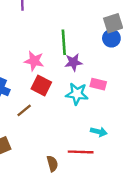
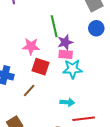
blue circle: (111, 38) -> (96, 28), moved
pink rectangle: (98, 84) -> (66, 54), moved
cyan arrow: (99, 132) -> (67, 102), moved

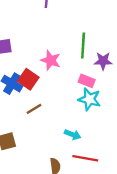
purple star: (65, 42) -> (103, 61), moved
red square: (41, 67) -> (28, 79), moved

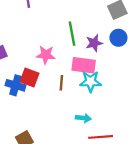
pink rectangle: (87, 81) -> (84, 65), size x1.5
brown line: (34, 109) -> (61, 83), moved, turned -40

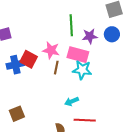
pink star: (46, 55) -> (51, 50), moved
blue cross: (16, 85) -> (15, 65), turned -36
cyan arrow: (83, 118) -> (72, 101), turned 144

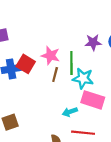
green line: (71, 25) -> (71, 63), moved
pink rectangle: (78, 55) -> (93, 100), moved

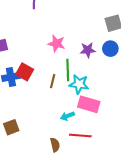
pink star: (50, 56) -> (56, 44), moved

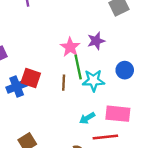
pink star: (56, 44) -> (70, 47), moved, turned 30
blue circle: (110, 49) -> (125, 70), moved
pink rectangle: (89, 104) -> (118, 114), moved

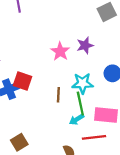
green line: (78, 67) -> (80, 103), moved
brown line: (64, 83) -> (58, 95), moved

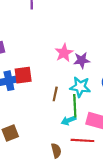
purple star: (85, 45) -> (82, 60), moved
red square: (22, 81) -> (23, 75), turned -36

